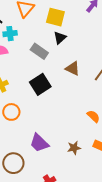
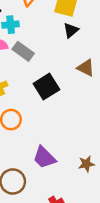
gray rectangle: (39, 51) -> (23, 51), moved

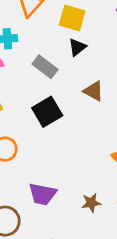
gray rectangle: (23, 51) -> (45, 67), moved
purple trapezoid: (44, 157) -> (42, 194), turned -35

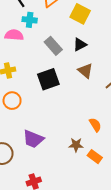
black triangle: (77, 47) -> (80, 45), moved
brown star: (91, 203) -> (76, 145), moved

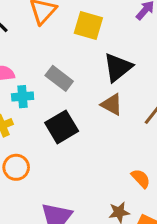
cyan cross: (30, 20) -> (23, 97), moved
black triangle: (80, 45) -> (118, 67), moved, size x1.5

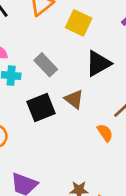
brown triangle: (112, 105) -> (74, 99), moved
orange semicircle: (141, 178) -> (105, 133), moved

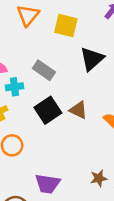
brown triangle: (74, 99) -> (78, 110), moved

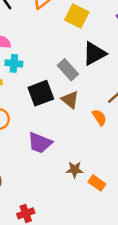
gray rectangle: (44, 70) -> (68, 70), moved
purple trapezoid: (48, 184) -> (40, 143), moved

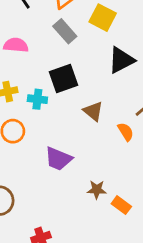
cyan cross: (14, 63) -> (37, 99), moved
gray rectangle: (68, 70) -> (65, 31), moved
black square: (41, 93) -> (64, 79), moved

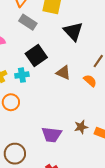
black triangle: (121, 60) -> (73, 31), turned -30
purple trapezoid: (58, 159) -> (52, 135), moved

